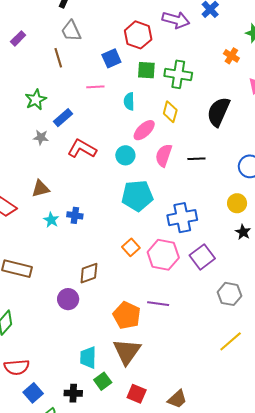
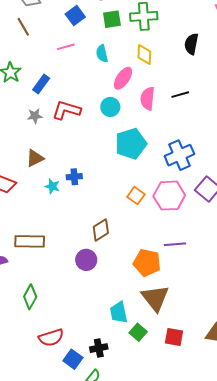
black semicircle: (218, 112) -> (191, 44), size x0.7
gray star: (41, 137) -> (35, 116), moved
black cross: (73, 393) -> (99, 348), moved

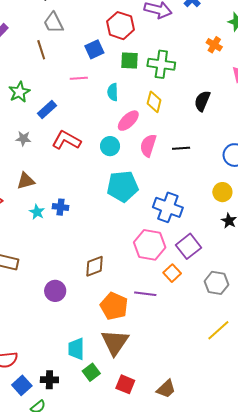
gray star: (35, 116) -> (23, 139), moved
blue cross: (179, 155) -> (168, 207), turned 32
orange square: (136, 196) -> (172, 273), moved
brown diamond: (101, 230) -> (94, 266), moved

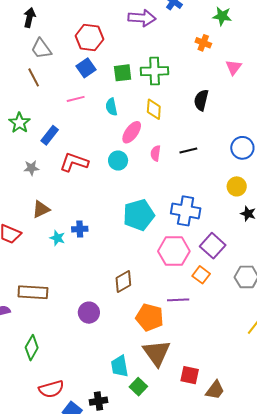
red hexagon: (121, 26) -> (89, 37), moved
pink semicircle: (148, 145) -> (156, 153), size x0.7
cyan pentagon: (123, 186) -> (139, 215), moved
red square: (125, 384) -> (190, 375), moved

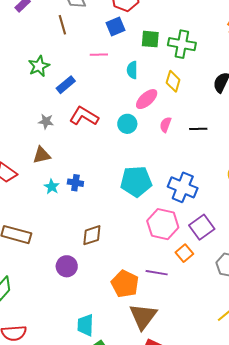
gray star: (31, 168) -> (46, 121), moved
brown diamond: (123, 281) -> (92, 235), moved
brown triangle: (157, 353) -> (143, 316), moved

